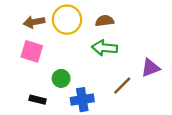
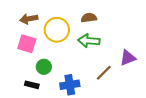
yellow circle: (67, 20) -> (57, 30), moved
green circle: (61, 78) -> (44, 67), moved

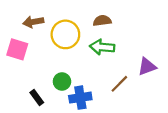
pink square: (27, 44) -> (17, 49), moved
green circle: (44, 67) -> (62, 82), moved
black rectangle: (32, 85) -> (37, 98), turned 40

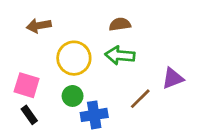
yellow circle: (65, 34) -> (74, 58), moved
pink square: (17, 49) -> (27, 85), moved
black rectangle: (37, 98) -> (29, 115), moved

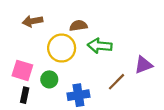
brown semicircle: (120, 24) -> (78, 26), moved
green circle: (73, 96) -> (49, 79), moved
black rectangle: (29, 115) -> (25, 95), turned 48

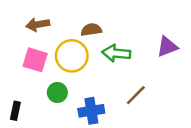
purple triangle: (143, 65) -> (167, 47), moved
pink square: (22, 70) -> (35, 60), moved
black rectangle: (25, 95) -> (15, 111), moved

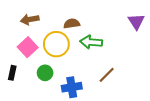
purple triangle: (167, 47) -> (136, 22), moved, turned -42
pink square: (35, 60) -> (28, 47), turned 30
black rectangle: (15, 111) -> (12, 73), moved

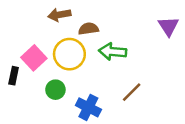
brown arrow: (30, 19) -> (59, 15), moved
black rectangle: (12, 73) -> (14, 76), moved
blue cross: (72, 87) -> (88, 107), turned 36

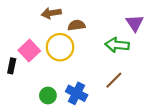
purple triangle: (168, 26) -> (135, 23), moved
green arrow: (113, 52) -> (117, 45), moved
green circle: (55, 90) -> (48, 96), moved

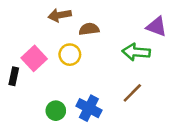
purple triangle: (135, 23) -> (156, 27), turned -36
yellow circle: (60, 47) -> (70, 55), size x0.7

